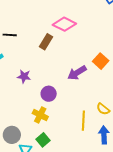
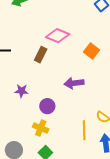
orange square: (101, 61) -> (92, 51), moved
purple arrow: (77, 73) -> (74, 83), turned 30

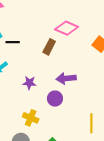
purple arrow: (74, 83) -> (66, 78), moved
yellow cross: (41, 128) -> (31, 118), moved

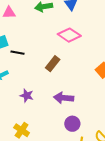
pink diamond: (67, 28) -> (69, 35), moved
purple circle: (55, 99) -> (72, 124), moved

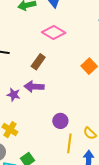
purple arrow: (64, 98) -> (34, 87), moved

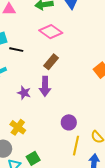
pink diamond: (54, 32) -> (51, 32), moved
purple arrow: (34, 87) -> (45, 86), turned -96

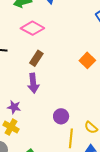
purple star: (24, 93) -> (14, 107), moved

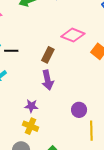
pink diamond: (32, 28) -> (73, 35), moved

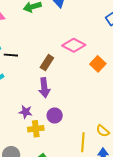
purple circle: (79, 110) -> (55, 115), moved
yellow cross: (30, 126) -> (36, 129), moved, turned -35

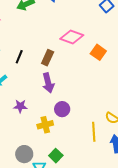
black line: (11, 55) -> (19, 57), moved, turned -64
purple star: (26, 112) -> (20, 106), moved

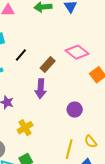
purple circle: (62, 109) -> (75, 110), moved
yellow cross: (45, 125) -> (25, 128), turned -35

